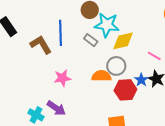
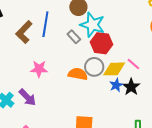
yellow diamond: (123, 41) -> (114, 69), moved
brown L-shape: (41, 45) -> (24, 32), turned -115
red hexagon: (125, 90) -> (101, 43), moved

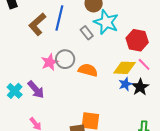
red hexagon: (101, 43) -> (137, 40), moved
gray circle: (94, 67) -> (65, 59), moved
pink star: (39, 69) -> (50, 62), turned -30

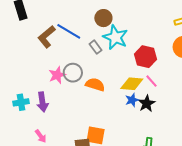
blue line: (59, 18) -> (69, 31), turned -75
purple arrow: (36, 90) -> (42, 102), turned 30
cyan cross: (15, 91) -> (21, 102), turned 35

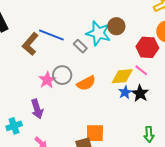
brown circle: (103, 18) -> (116, 26), moved
red hexagon: (146, 57) -> (147, 47), moved
orange semicircle: (95, 85) -> (86, 83), turned 144
cyan cross: (21, 102) -> (14, 126), moved

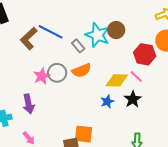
orange semicircle: (86, 83) -> (82, 70), moved
blue star: (125, 92) -> (107, 101), moved

